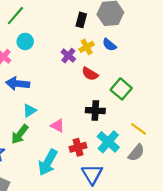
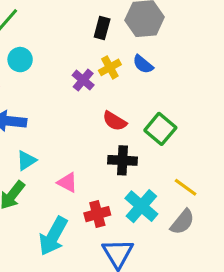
red semicircle: (90, 74) -> (115, 121), moved

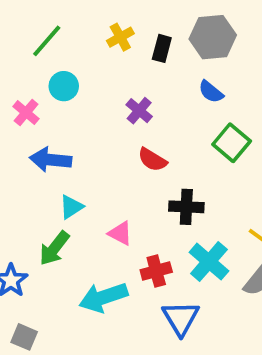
yellow cross: (110, 67) -> (120, 37), moved
red semicircle: (115, 121) -> (152, 160), moved
green square: (160, 129) -> (232, 143), moved
cyan arrow: (53, 236) -> (103, 297), turned 42

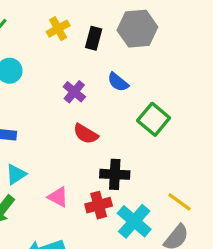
blue semicircle: (211, 92) -> (118, 82), moved
red cross: (156, 271) -> (99, 205), moved

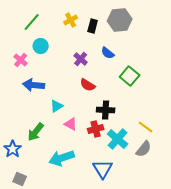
cyan triangle: (16, 174) -> (57, 106), moved

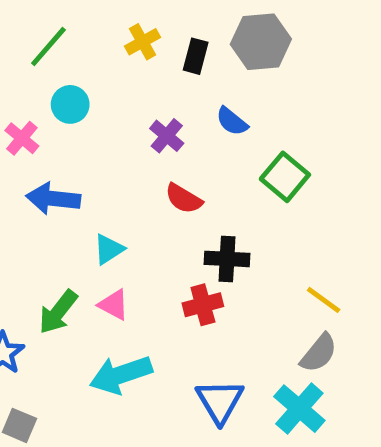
pink triangle: (71, 124) -> (114, 305), moved
cyan cross: (118, 139) -> (299, 409), moved

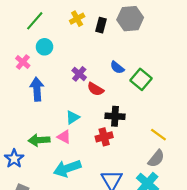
blue semicircle: (232, 121) -> (117, 67), moved
purple cross: (167, 136) -> (79, 74), moved
blue arrow: (53, 199) -> (37, 89), turned 80
cyan triangle: (109, 249) -> (73, 117), moved
green arrow: (58, 312) -> (39, 140), turned 48

